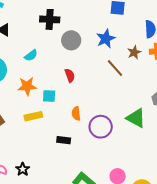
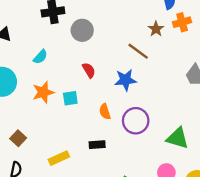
blue star: (106, 39) -> (125, 80), moved, turned 30
yellow rectangle: (33, 116) -> (59, 158), moved
green triangle: (136, 118) -> (177, 138), moved

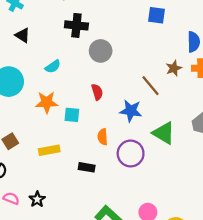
green triangle: (177, 138) -> (164, 133), moved
yellow rectangle: (59, 158) -> (49, 150), moved

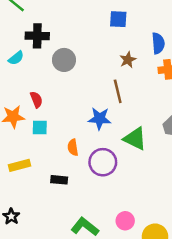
cyan semicircle: (53, 67) -> (16, 58), moved
brown star: (174, 68) -> (128, 60), moved
brown line: (151, 86) -> (118, 91), turned 30
red semicircle: (97, 92) -> (36, 100), moved

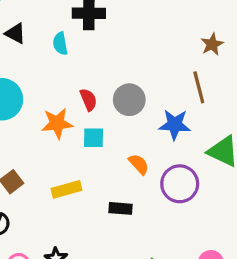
cyan semicircle: (16, 58) -> (60, 44), turned 119
gray circle: (64, 60) -> (129, 100), moved
orange semicircle: (73, 147) -> (139, 164), turned 147

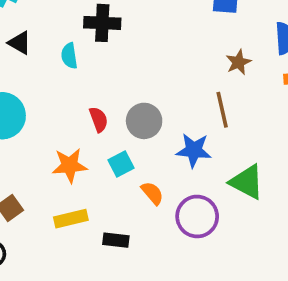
orange star: (57, 123) -> (70, 165), moved
cyan square: (94, 138) -> (121, 164), moved, turned -30
black rectangle: (121, 208) -> (116, 240), moved

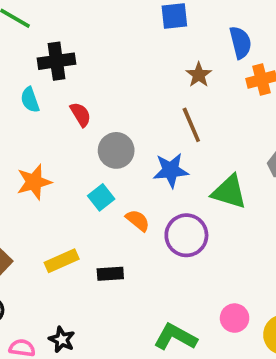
red semicircle: (99, 119) -> (81, 114), moved
orange star: (70, 165) -> (34, 182), moved

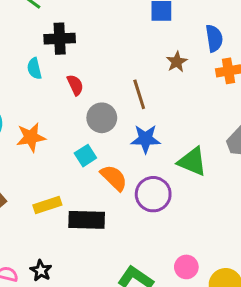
brown line: (191, 125) -> (139, 94), moved
orange semicircle: (138, 220) -> (114, 178), size x1.4
black rectangle: (110, 274) -> (87, 220), size x1.6

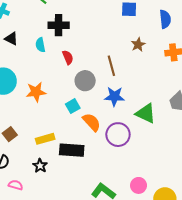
blue semicircle: (214, 38) -> (165, 19), moved
black star: (41, 271) -> (40, 166), moved

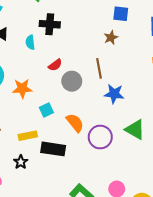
brown star: (138, 45) -> (111, 38), moved
red semicircle: (68, 57) -> (55, 65), moved, turned 72
blue star: (114, 96) -> (114, 94), moved
cyan square: (73, 106) -> (46, 110), moved
green triangle: (146, 113) -> (135, 130), moved

